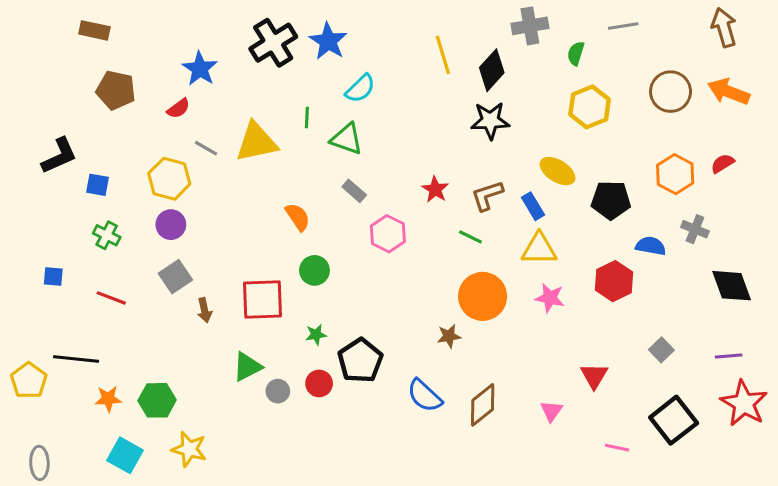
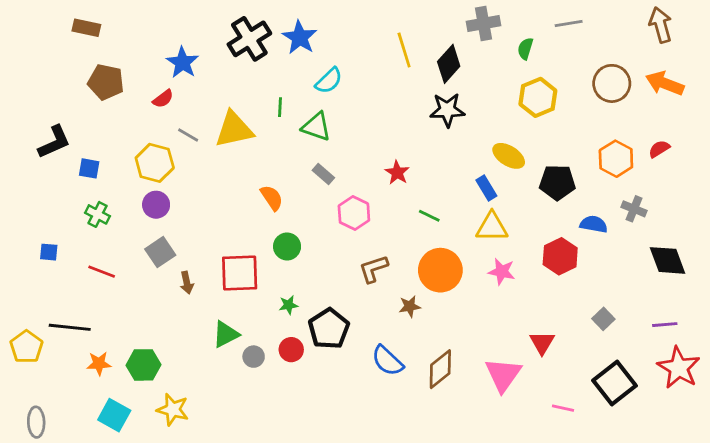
brown L-shape: (487, 196) -> (373, 269), moved
pink triangle: (551, 411) -> (503, 375), size x1.8

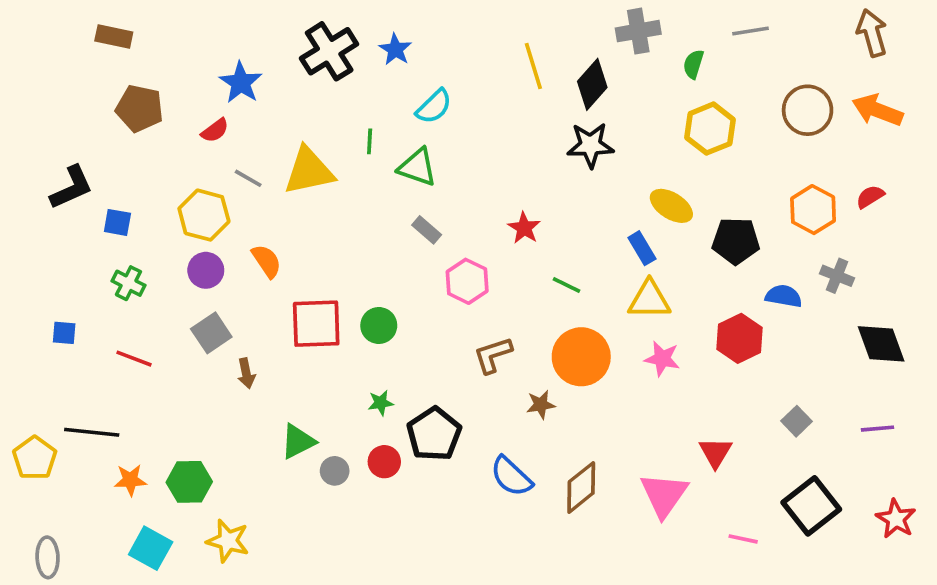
blue star: (300, 37) -> (395, 49), size x0.7
orange semicircle: (272, 198) -> (267, 261), moved
red square: (240, 273) -> (316, 324), moved
red star: (679, 368) -> (896, 519), moved, size x0.7

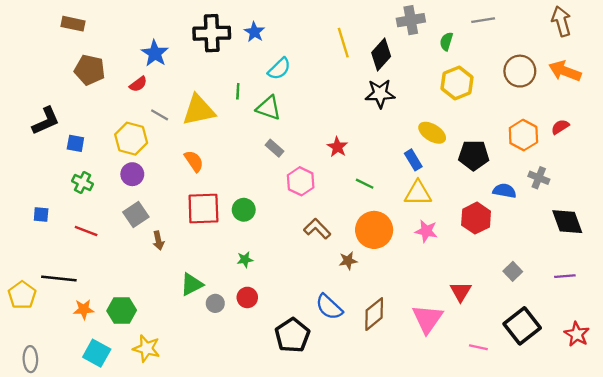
black cross: (329, 51) -> (212, 33), turned 30
orange semicircle: (267, 261) -> (194, 161), moved
brown L-shape: (493, 355) -> (317, 229), turned 64
black pentagon: (434, 434) -> (292, 335), moved

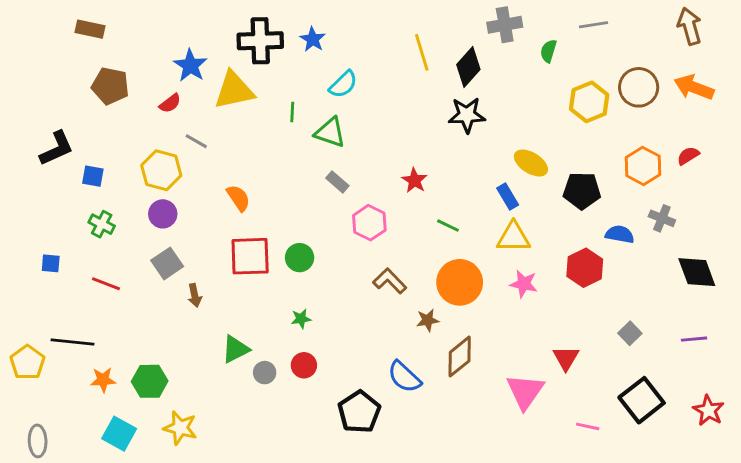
yellow hexagon: (457, 83) -> (589, 102), moved
yellow triangle: (199, 110) -> (234, 90), moved
brown diamond: (374, 314) -> (460, 357), moved

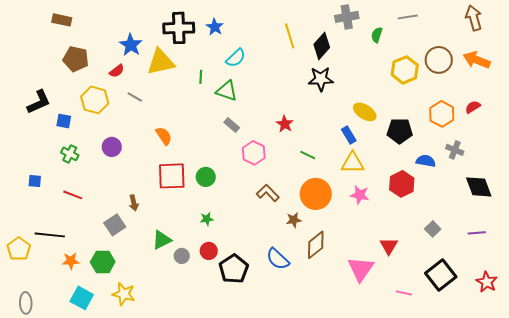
yellow hexagon: (161, 170) -> (95, 100), moved
gray square: (167, 263) -> (115, 225), moved
black pentagon: (359, 412) -> (234, 269), moved

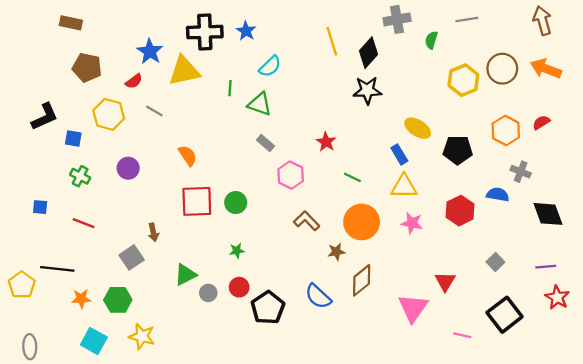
blue semicircle: (426, 161) -> (498, 195), moved
red star: (487, 282) -> (557, 297), moved

